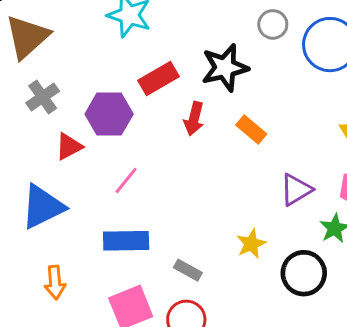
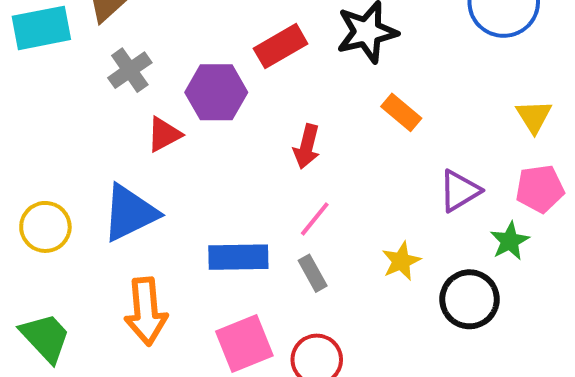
red arrow: (194, 119) -> (307, 147), moved
pink line: (126, 180) -> (315, 219), moved
gray rectangle: (188, 270) -> (313, 273), moved, turned 32
orange arrow: (55, 282) -> (146, 311), size x1.5

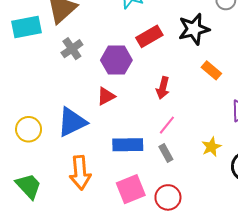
red triangle: (164, 134) -> (106, 96), moved

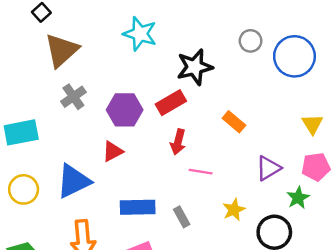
cyan rectangle: (26, 27) -> (21, 132), moved
black star: (194, 29) -> (195, 67), moved
red rectangle: (149, 36) -> (171, 103), moved
pink line: (167, 125) -> (201, 172), moved, turned 60

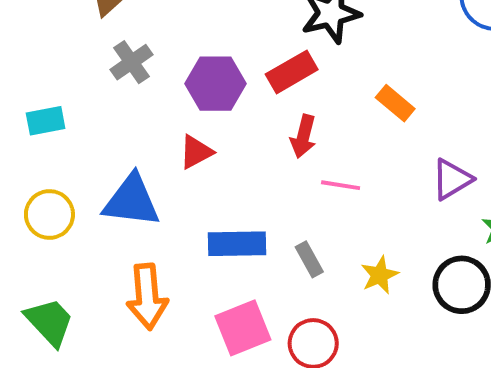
cyan rectangle: (21, 132) -> (46, 121), size x0.7
blue triangle: (73, 181) -> (131, 201), turned 33
yellow star: (234, 210) -> (380, 275), moved

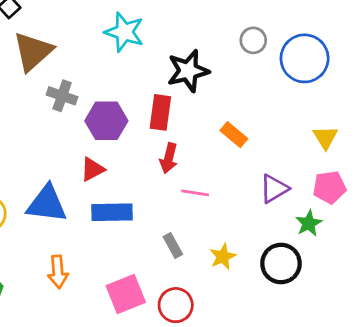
gray cross: (131, 62) -> (62, 96), moved, turned -36
red rectangle: (292, 72) -> (160, 112), turned -52
blue rectangle: (237, 244) -> (112, 212), moved
orange arrow: (147, 297) -> (58, 272), size x0.7

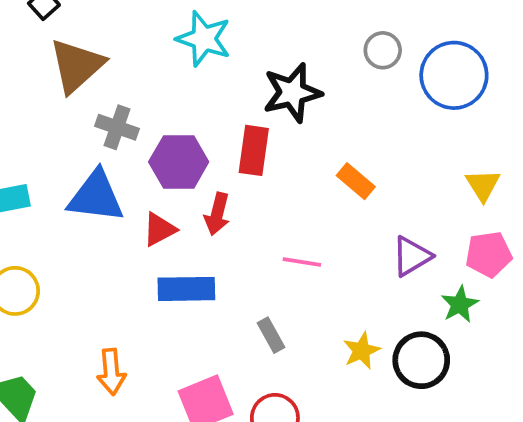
red arrow: (169, 158) -> (217, 214), moved
blue triangle: (47, 204) -> (96, 197), moved
yellow star: (223, 257) -> (362, 351), moved

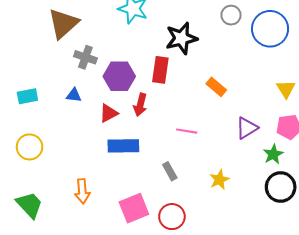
blue triangle: (96, 197) -> (74, 95), size x0.5
black circle: (421, 360) -> (281, 187), moved

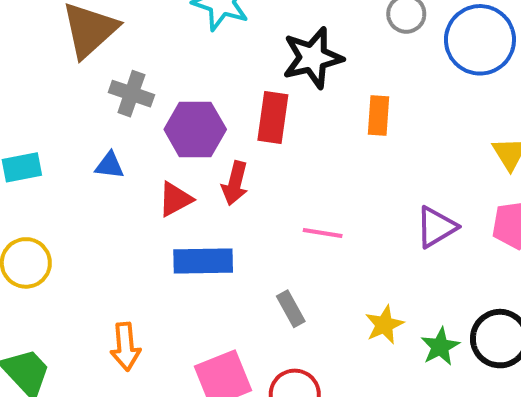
orange rectangle: (216, 87) -> (378, 116), moved, turned 54
green star: (273, 154) -> (440, 347), moved

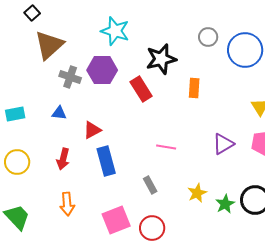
red rectangle: (273, 118) -> (141, 89), turned -40
purple hexagon: (195, 129) -> (102, 70), moved
red arrow: (235, 183) -> (63, 159), moved
blue rectangle: (203, 261) -> (106, 161), turned 76

